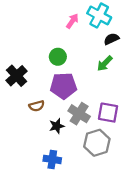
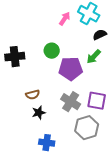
black cross: (17, 76) -> (15, 57), moved, turned 36
purple pentagon: (63, 86) -> (71, 69), moved
black star: (57, 126) -> (39, 113), moved

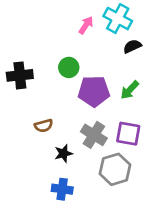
green arrow: (94, 57) -> (130, 90), moved
black star: (39, 113) -> (63, 153), moved

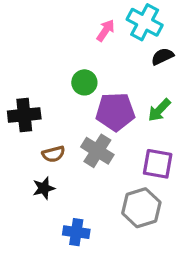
black cross: (20, 75) -> (24, 115), moved
gray cross: (94, 135) -> (97, 151), moved
black star: (63, 153) -> (44, 188), moved

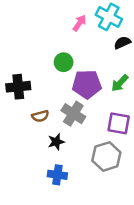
black star: (44, 188) -> (56, 142), moved

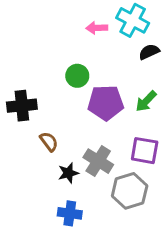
pink arrow: (79, 23) -> (97, 28), turned -126
gray cross: (73, 114) -> (98, 161), moved
brown semicircle: (40, 116) -> (49, 142), turned -112

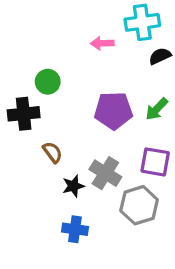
cyan cross: (133, 20) -> (142, 22), turned -36
pink arrow: (97, 28) -> (102, 43), moved
green circle: (77, 76) -> (48, 82), moved

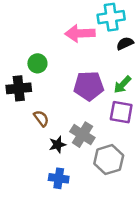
pink arrow: (102, 43) -> (80, 33), size x1.6
purple square: (155, 162) -> (121, 112), moved

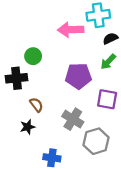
green arrow: (122, 85) -> (108, 62), moved
black star: (57, 145) -> (28, 127), moved

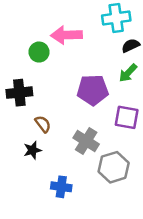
pink arrow: (71, 30) -> (66, 35), moved
green circle: (33, 56) -> (39, 52), moved

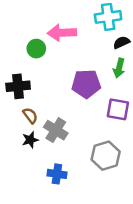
green arrow: (128, 73) -> (119, 68), turned -30
brown semicircle: (43, 124) -> (30, 115), moved
gray cross: (86, 141) -> (56, 130), moved

